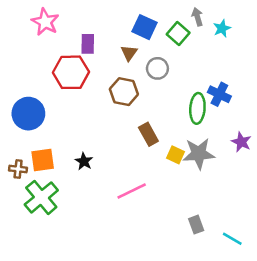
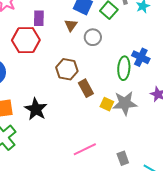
brown hexagon: (124, 92) -> (67, 69), moved
black star: (84, 161) -> (36, 109), size x1.6
pink line: (132, 191) -> (85, 149), moved

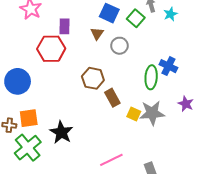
black star: (36, 109) -> (61, 132), moved

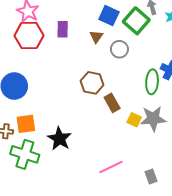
green square: (136, 18) -> (136, 21), size x1.4
red hexagon: (51, 49) -> (29, 36), moved
green cross: (28, 148) -> (25, 154), turned -32

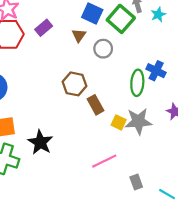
purple rectangle: (63, 29) -> (44, 28), turned 49
pink line: (111, 167) -> (104, 161), moved

